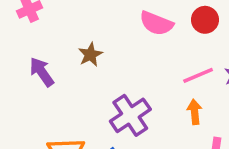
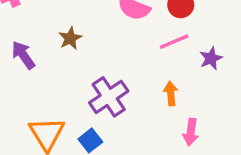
pink line: (198, 75) -> (174, 42), moved

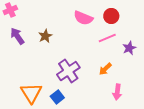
purple arrow: (23, 55) -> (17, 36), moved
orange arrow: (171, 94) -> (105, 69), turned -128

